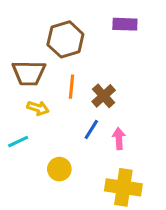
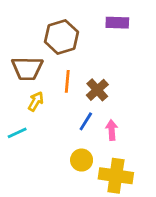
yellow arrow: (38, 108) -> (36, 101), turned -78
yellow circle: (59, 169) -> (82, 160), moved

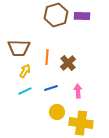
brown hexagon: (62, 37) -> (56, 15), moved
blue line: (86, 121) -> (51, 88), moved, turned 40
cyan line: (17, 133) -> (25, 91), moved

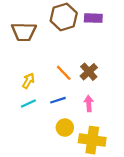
brown trapezoid: (19, 48) -> (24, 32), moved
orange line: (47, 57) -> (64, 73), moved, turned -49
brown cross: (68, 63) -> (89, 72), moved

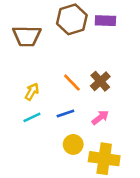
pink arrow: (89, 104) -> (100, 117), turned 56

